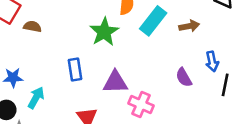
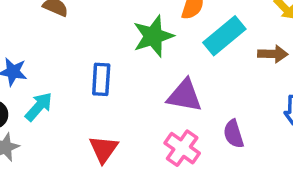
purple semicircle: (184, 77) -> (234, 134), moved
purple triangle: (115, 82) -> (185, 96), moved

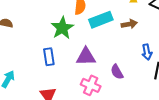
cyan rectangle: (224, 36) -> (101, 20), turned 30
blue rectangle: (101, 79) -> (49, 57), moved

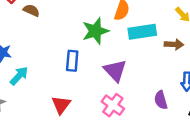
purple triangle: (86, 57) -> (115, 71), turned 35
purple semicircle: (117, 72) -> (161, 100), moved

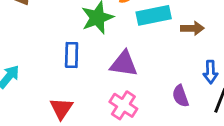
purple triangle: (115, 71) -> (124, 64), turned -35

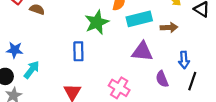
purple triangle: (124, 64) -> (142, 52), moved

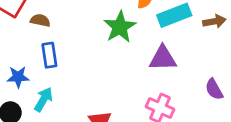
blue rectangle: (78, 51) -> (49, 55), moved
purple triangle: (142, 52) -> (163, 58), moved

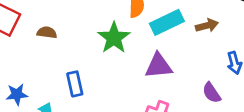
brown semicircle: (40, 20) -> (47, 33), moved
blue rectangle: (49, 55) -> (75, 84), moved

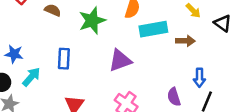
green star: (114, 38) -> (92, 21), moved
purple triangle: (159, 66) -> (120, 61), moved, turned -30

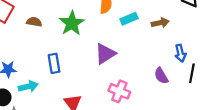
cyan rectangle: (153, 29) -> (129, 19), size x0.7
cyan arrow: (31, 77) -> (28, 86), turned 48

